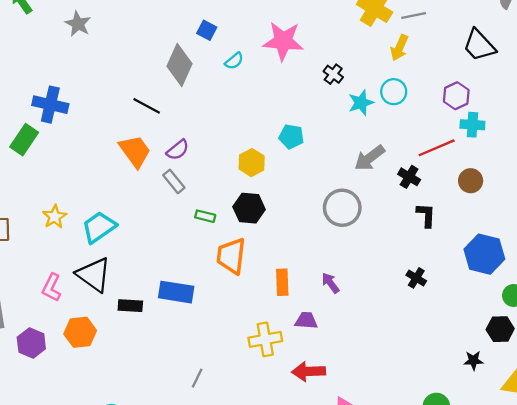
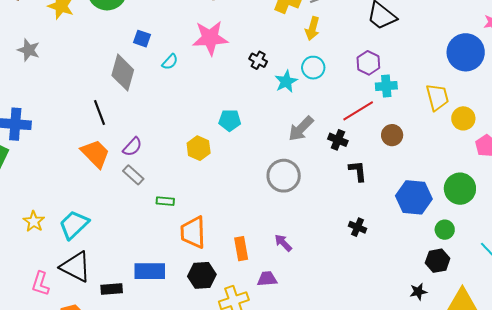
black line: (147, 106) -> (99, 113), turned 50
black hexagon: (249, 208) -> (202, 275), moved

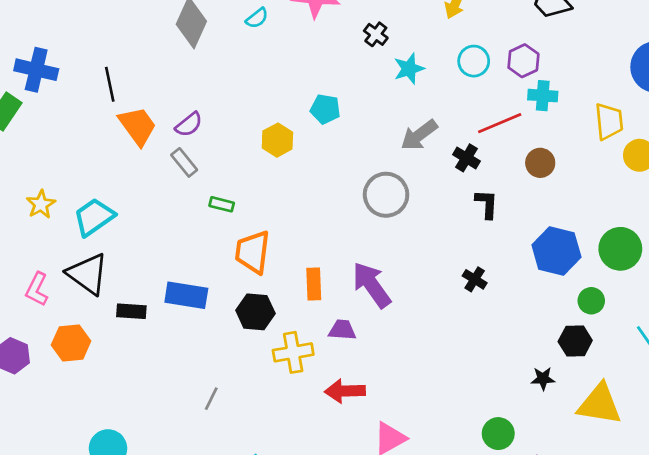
cyan circle: (313, 68) -> (474, 61), moved
black line: (99, 113) -> (110, 84), moved
purple arrow: (283, 243) -> (372, 285), size x1.8

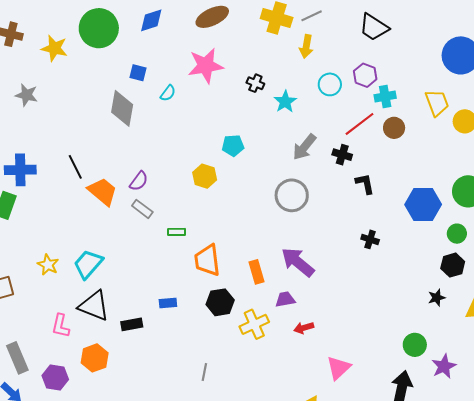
brown circle: (540, 163) -> (394, 128), moved
blue rectangle: (186, 295) -> (168, 303), size x0.6
red arrow: (345, 391) -> (304, 328), moved, size x0.7

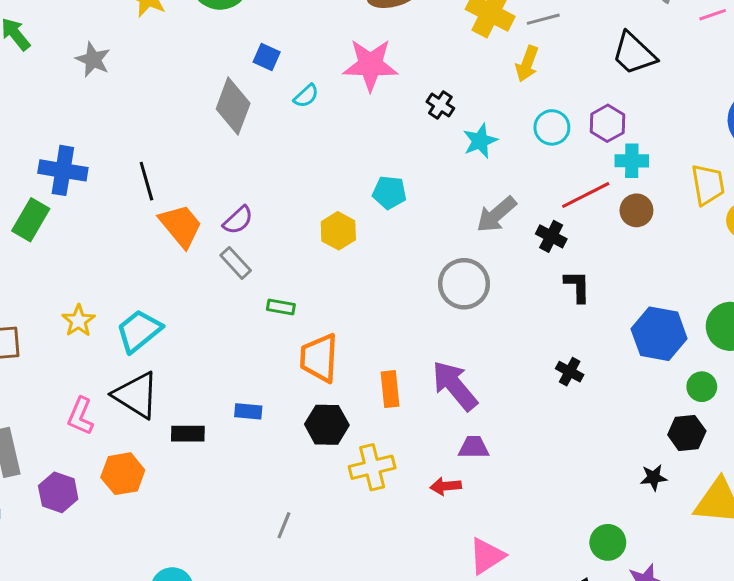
purple trapezoid: (285, 299) -> (474, 447), moved

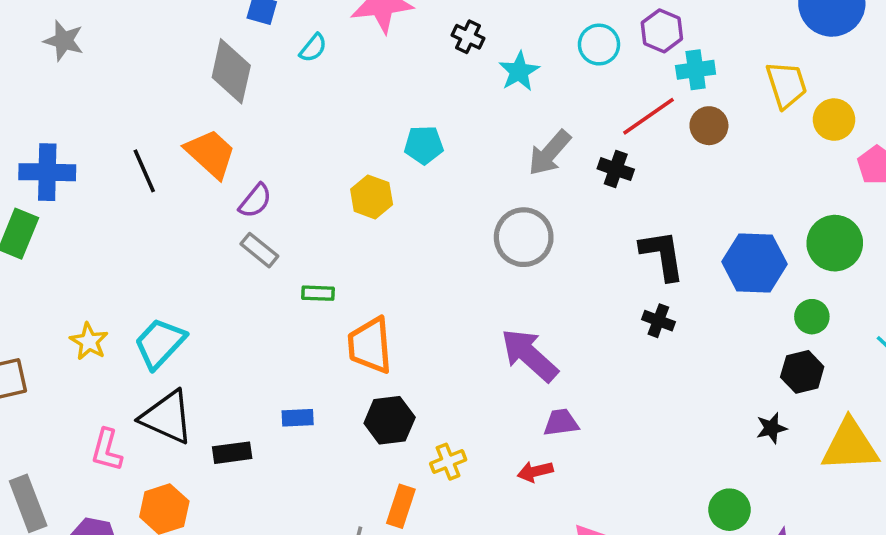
orange trapezoid: (181, 226) -> (211, 154), moved
black L-shape: (577, 286) -> (662, 255), moved, size x1.4
orange rectangle: (390, 389) -> (401, 506), moved, turned 32
yellow cross: (372, 467) -> (448, 462), size x0.7

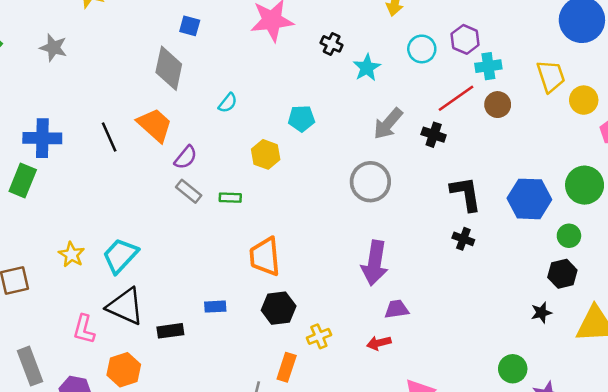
cyan semicircle: (313, 48) -> (228, 103), moved
green rectangle: (318, 293) -> (230, 198), moved
purple arrow: (529, 355) -> (375, 263), turned -123

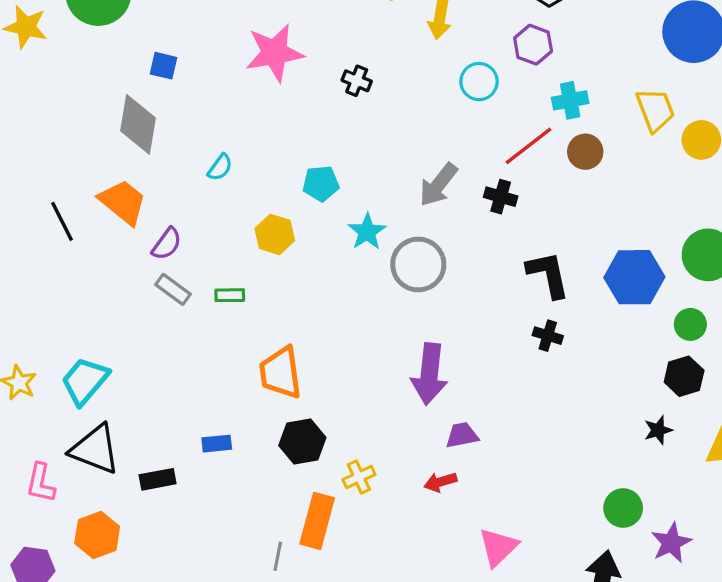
purple hexagon: (465, 39) -> (533, 45), moved
cyan star: (367, 68) -> (367, 232), moved
orange rectangle: (287, 367) -> (317, 521), size x1.4

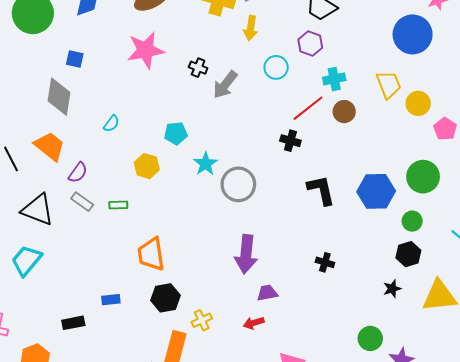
gray arrow: (438, 185) -> (225, 85), moved
black cross: (548, 336) -> (325, 262), moved
black triangle: (95, 449) -> (38, 210), moved

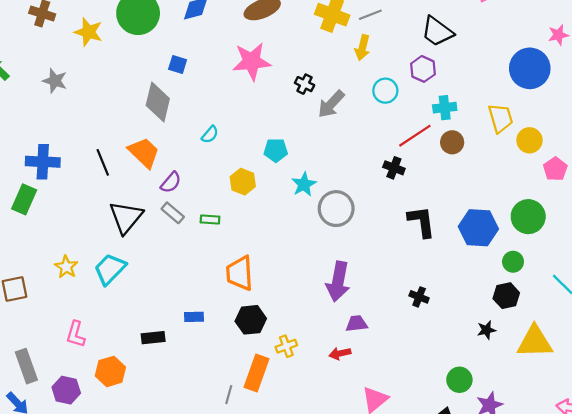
black triangle: (38, 210) -> (126, 217), turned 44

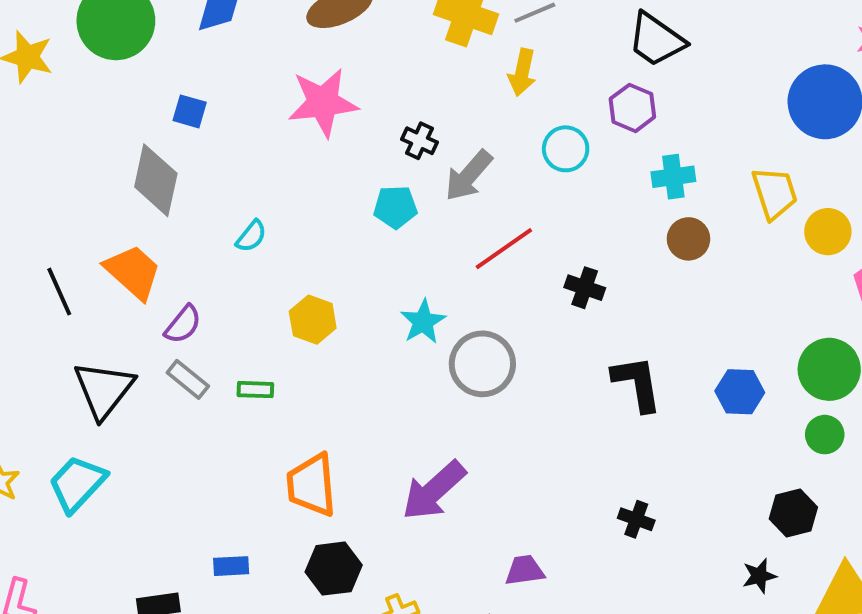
red line: (415, 136) -> (504, 249), moved
cyan pentagon: (276, 150) -> (395, 207), moved
blue hexagon: (478, 228) -> (740, 392), size x0.7
green circle: (513, 262) -> (825, 435), moved
purple arrow: (338, 282) -> (434, 490), moved, turned 39

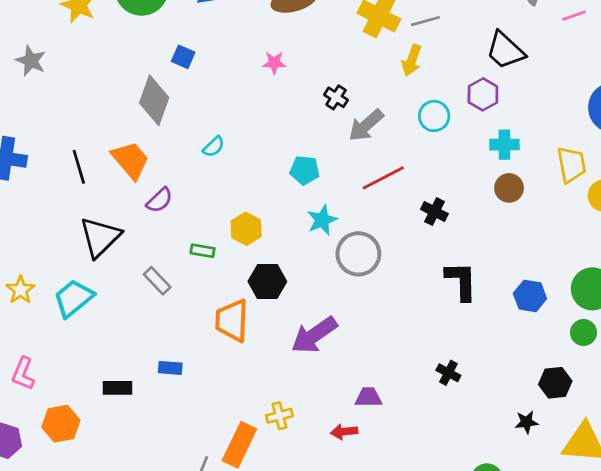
pink star: (323, 103) -> (274, 63), size x0.5
cyan pentagon: (395, 207) -> (305, 170), moved
yellow hexagon: (313, 320) -> (246, 229), moved
gray rectangle: (188, 379) -> (157, 281), moved
black hexagon: (334, 569) -> (267, 282), moved

